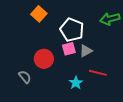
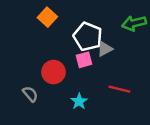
gray triangle: (86, 51) -> (105, 49), moved
cyan star: (76, 83) -> (79, 101), moved

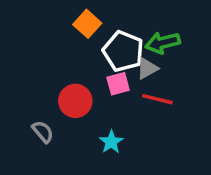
orange square: (47, 17) -> (87, 24), moved
green arrow: (134, 23) -> (163, 43), moved
red line: (119, 89) -> (157, 99), moved

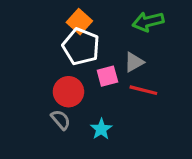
green arrow: (163, 43) -> (148, 22), moved
white pentagon: (123, 51) -> (81, 46), moved
gray semicircle: (43, 132) -> (61, 120), moved

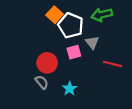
white pentagon: (81, 46) -> (71, 25), moved
gray triangle: (134, 62) -> (92, 43), turned -40
red line: (143, 90) -> (112, 64), moved

